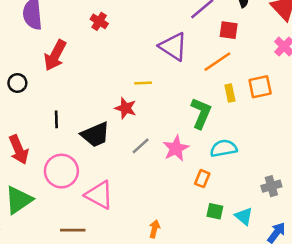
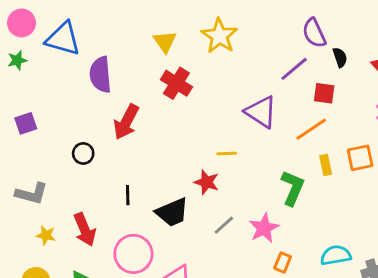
red cross: (99, 21) -> (176, 83), size x1.5
cyan semicircle: (224, 148) -> (336, 255), moved
orange rectangle: (202, 179) -> (283, 263), moved

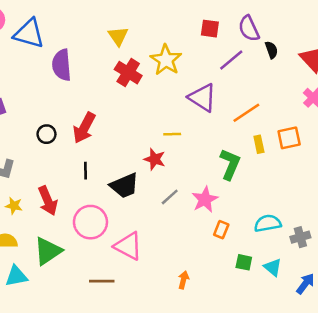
yellow star: (219, 36) -> (166, 60), moved
red square: (324, 93) -> (210, 29), moved
red arrow: (126, 122) -> (84, 128), moved

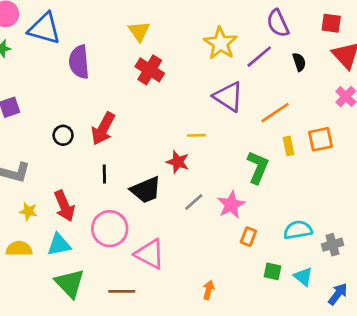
red square: (210, 29) -> (331, 23), moved
black semicircle: (271, 50) -> (299, 62), moved
yellow star: (166, 60) -> (220, 43), moved
green triangle: (48, 251) -> (70, 283), moved, turned -40
cyan triangle: (16, 276) -> (59, 245), moved

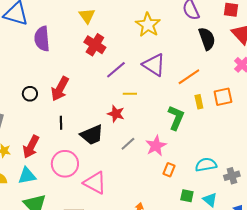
purple line: (259, 57) -> (116, 70), moved
black semicircle: (299, 62) -> (207, 39), size x1.6
red arrow: (64, 206) -> (31, 147), turned 50

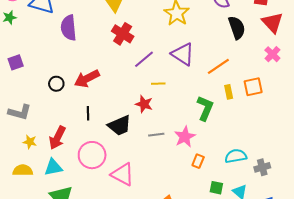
red arrow: (60, 89) -> (87, 79), turned 35
gray line: (128, 144) -> (156, 135), turned 35

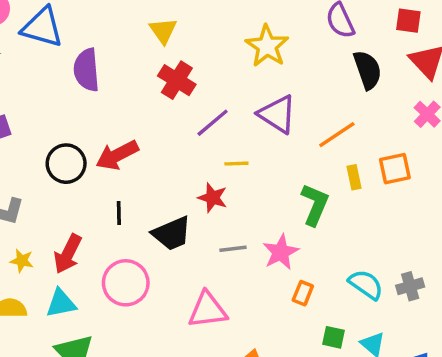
black circle: (56, 84) -> (66, 164), size x1.5
cyan semicircle: (236, 156) -> (366, 285), turned 45
gray cross: (262, 167) -> (410, 286), moved
pink triangle: (123, 174) -> (207, 310), moved, turned -35

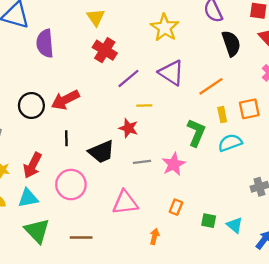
cyan semicircle: (366, 285) -> (230, 143), moved, turned -55
orange rectangle: (303, 293) -> (176, 207), moved

